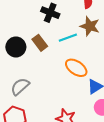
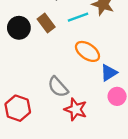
gray semicircle: (20, 87) -> (58, 87), moved, turned -90

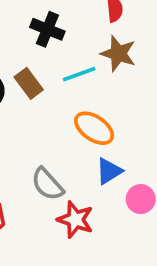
blue triangle: (109, 73) -> (109, 171), moved

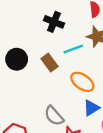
brown rectangle: (29, 83) -> (49, 63), moved

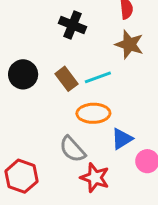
cyan line: (73, 49) -> (98, 77), moved
orange ellipse: (82, 82) -> (93, 113), moved, turned -35

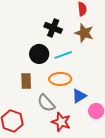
black cross: (72, 25) -> (53, 28), moved
black circle: (23, 74) -> (39, 54), moved
brown rectangle: (66, 79) -> (26, 81), moved, turned 35

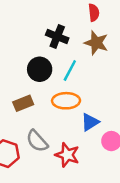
cyan line: (63, 55) -> (70, 71), turned -42
brown rectangle: (26, 81) -> (23, 103), turned 70
gray semicircle: (46, 103) -> (37, 141), moved

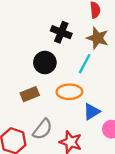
cyan line: (70, 71) -> (85, 64), moved
gray semicircle: (37, 141) -> (43, 129), turned -100

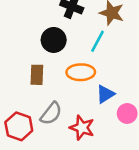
brown rectangle: (30, 94) -> (37, 75), turned -66

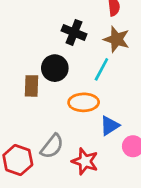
brown rectangle: (37, 75) -> (31, 86), moved

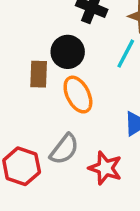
orange ellipse: (84, 102) -> (78, 95), moved, turned 64

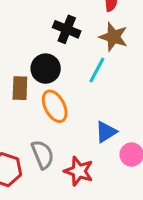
gray semicircle: (64, 149) -> (43, 155), turned -60

